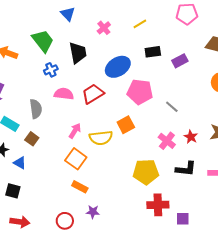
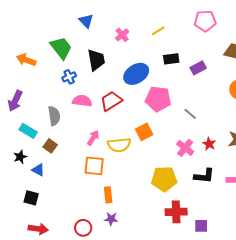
orange square: (76, 159) -> (94, 166), turned -30
orange rectangle: (80, 187) -> (108, 195), moved, turned 56

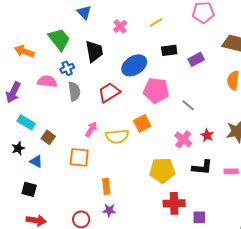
pink semicircle: (82, 101) -> (47, 81), moved
gray semicircle: (54, 116) -> (74, 91), moved
orange square: (94, 166) -> (79, 157), moved

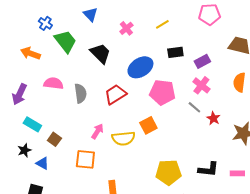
black trapezoid: (94, 51) -> (100, 53), turned -35
blue cross: (67, 68) -> (45, 23), moved, turned -32
red star: (207, 135) -> (213, 118), moved
pink cross: (183, 139) -> (201, 85), moved

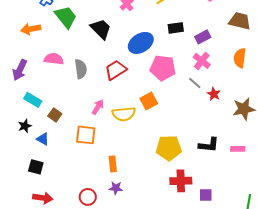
orange arrow: (30, 53) -> (31, 29), turned -30

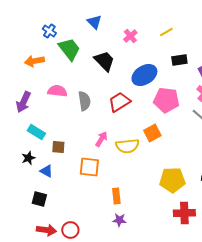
brown square: (55, 115) -> (58, 147), turned -32
red circle: (88, 197) -> (70, 230), moved

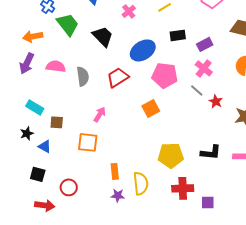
purple arrow: (23, 102) -> (27, 63), moved
yellow semicircle: (127, 146) -> (141, 183), moved, turned -90
red circle: (70, 230) -> (69, 187), moved

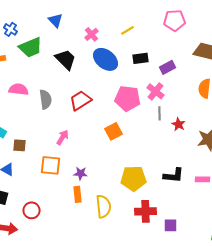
green trapezoid: (68, 24) -> (30, 47), turned 105
blue ellipse: (143, 50) -> (106, 59), moved, turned 70
pink cross: (204, 68) -> (156, 91), moved
gray line: (197, 90) -> (160, 113), turned 48
purple star: (118, 195) -> (80, 173), moved

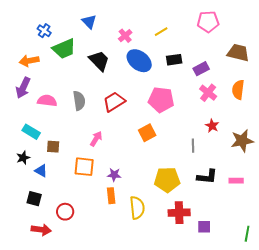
pink semicircle: (18, 89) -> (47, 101), moved
pink cross: (156, 91) -> (208, 93), moved
gray line: (160, 113) -> (193, 146), moved

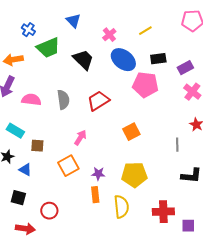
pink pentagon: (161, 100) -> (145, 85), moved
orange square: (84, 167) -> (68, 166), turned -35
yellow pentagon: (167, 180) -> (134, 175), moved

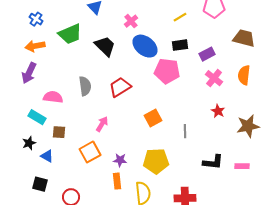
blue cross: (28, 30) -> (36, 19), moved
yellow line: (145, 31) -> (180, 17), moved
pink semicircle: (31, 100) -> (53, 97), moved
gray line: (177, 145) -> (185, 131), moved

